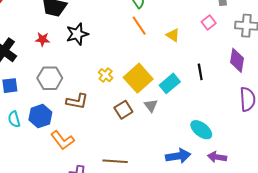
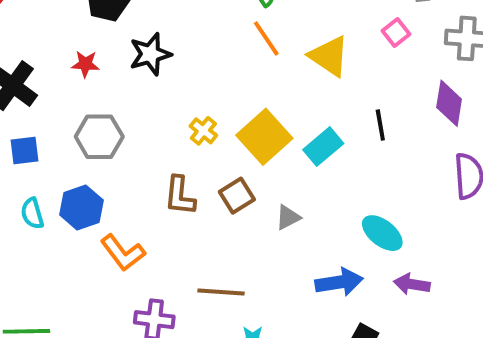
yellow triangle: (173, 35) -> (329, 56), size x1.6
brown L-shape: (77, 101) -> (180, 196), moved, turned 85
gray triangle: (151, 106) -> (288, 217), moved, turned 40

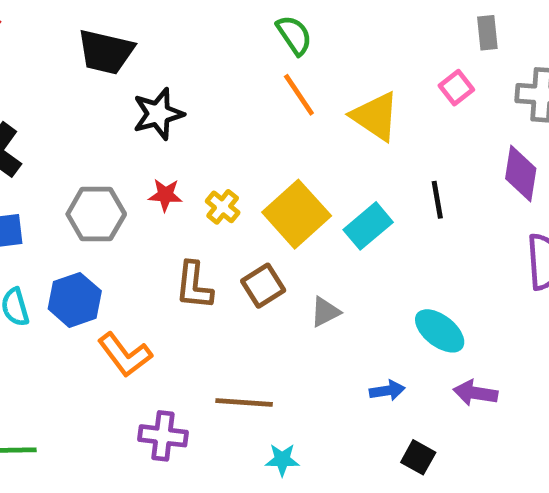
red star: (85, 64) -> (165, 195), moved
blue arrow: (339, 282) -> (387, 391), size x0.6

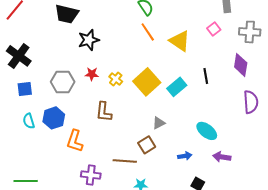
brown square: (263, 286) -> (147, 145), moved
orange L-shape: (125, 355) -> (75, 141), turned 55

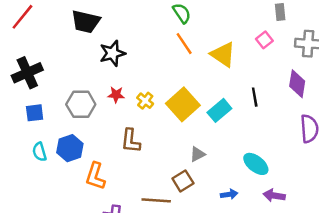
black cross: (19, 56) -> (27, 73), turned 30

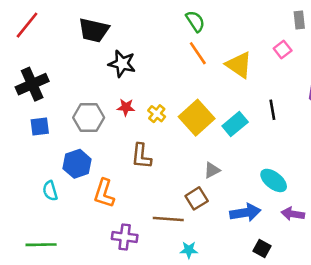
black star: (112, 53) -> (122, 64), turned 30
cyan semicircle: (39, 152) -> (50, 191), moved
blue arrow: (229, 194) -> (245, 213), size x1.6

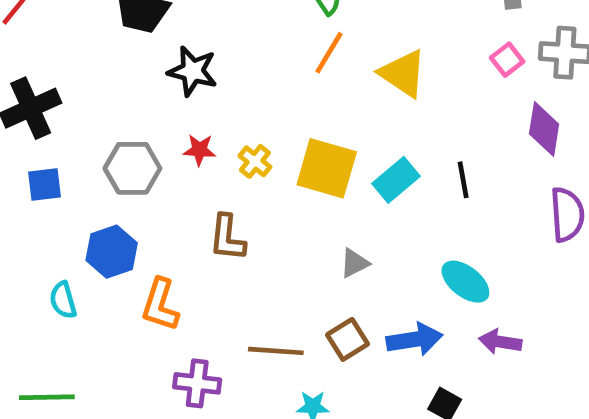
pink square: (283, 49) -> (507, 60), moved
orange line: (198, 53) -> (329, 53), turned 65
black line: (272, 110) -> (463, 180), moved
yellow square: (197, 118) -> (327, 168), turned -32
brown square: (197, 198) -> (347, 339), moved

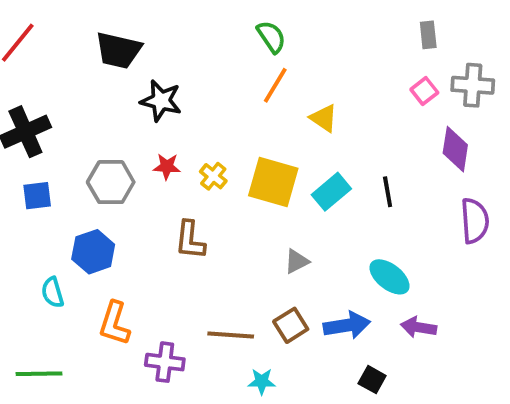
yellow triangle: (403, 73) -> (324, 118), moved, size x0.7
orange L-shape: (160, 305) -> (115, 323), moved

